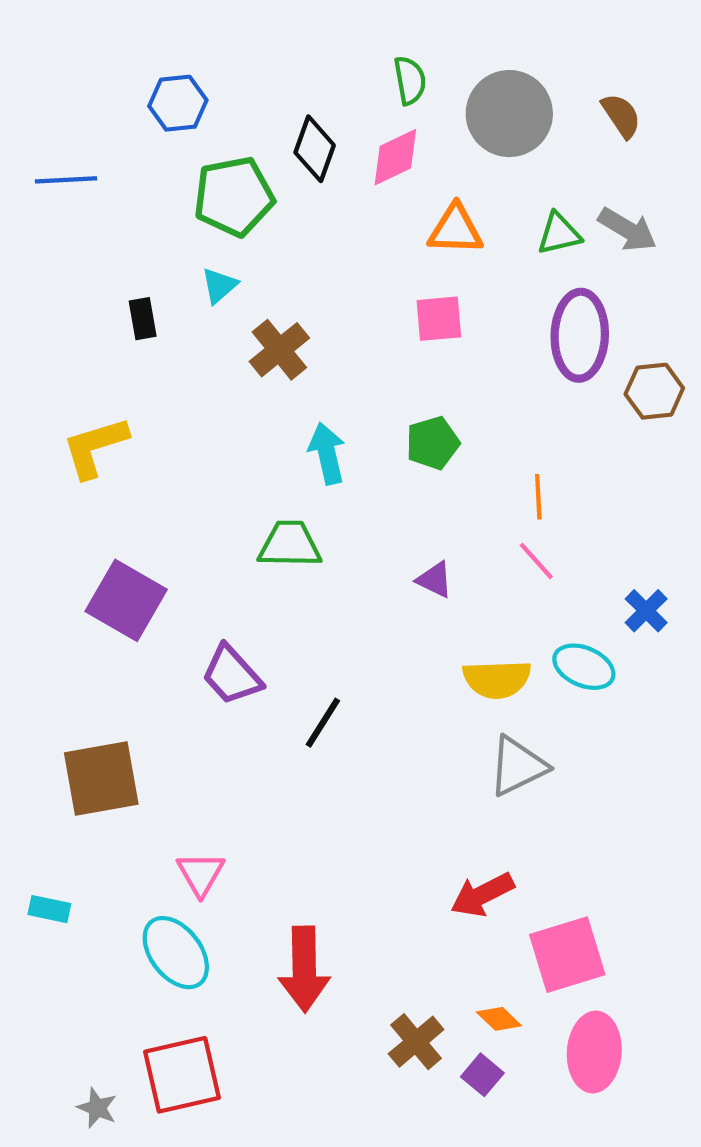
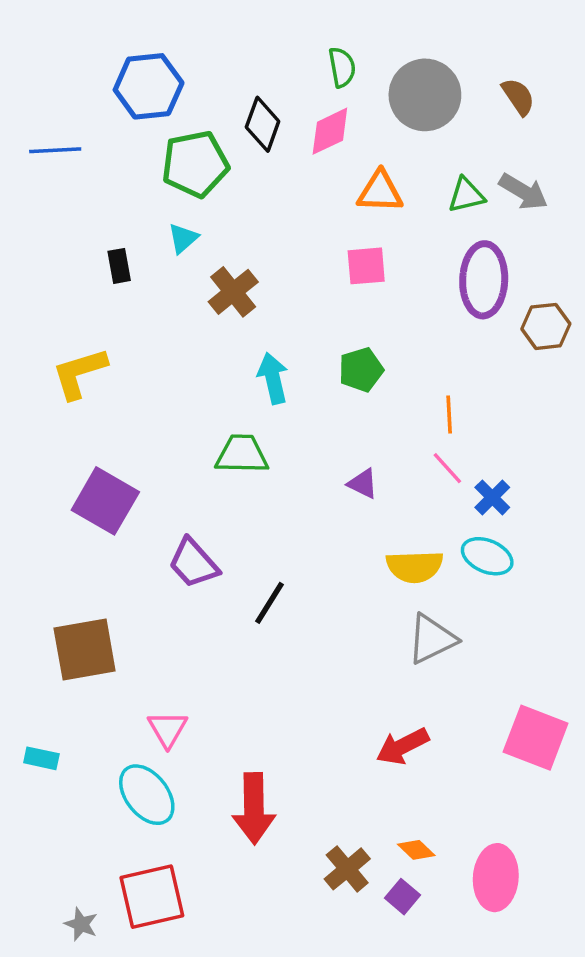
blue hexagon: (178, 103) -> (149, 86), size x1.4
blue cross: (646, 611) -> (492, 497), moved
pink square: (567, 955) -> (536, 738), moved, turned 38

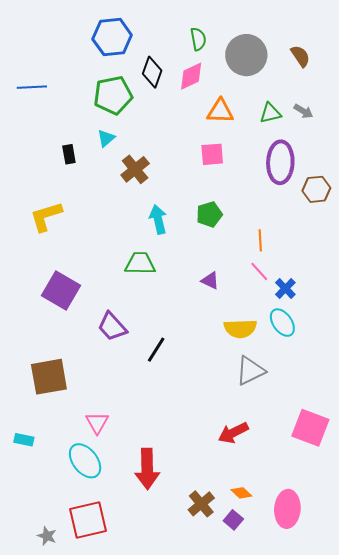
blue hexagon: (149, 86) -> (112, 37), moved
gray arrow: (523, 192) -> (303, 111), size x0.7
cyan ellipse: (487, 556) -> (282, 323), turned 32

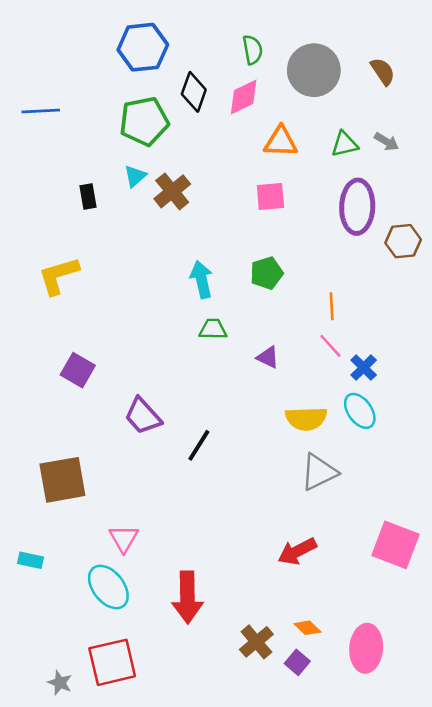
brown cross: (135, 169) -> (172, 191), moved
green trapezoid: (140, 263) -> (213, 329), moved, size x0.7
purple square: (61, 291) -> (78, 370), size x0.7

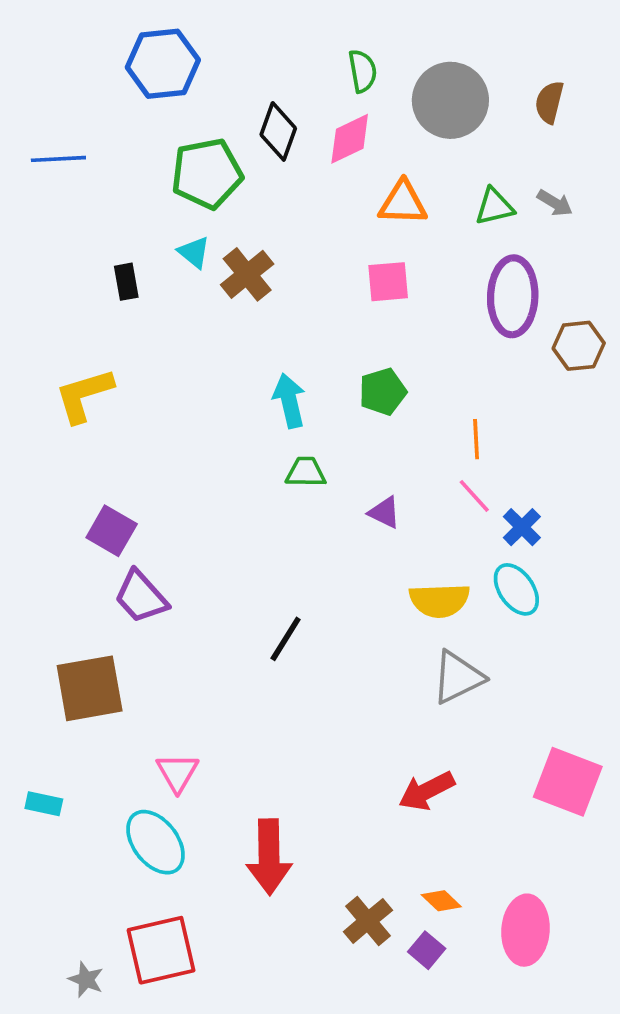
blue hexagon: (143, 47) -> (163, 64), moved
brown semicircle: (383, 71) -> (549, 102), turned -132
cyan triangle: (135, 176) -> (194, 252), turned -40
purple trapezoid: (143, 416) -> (141, 597), moved

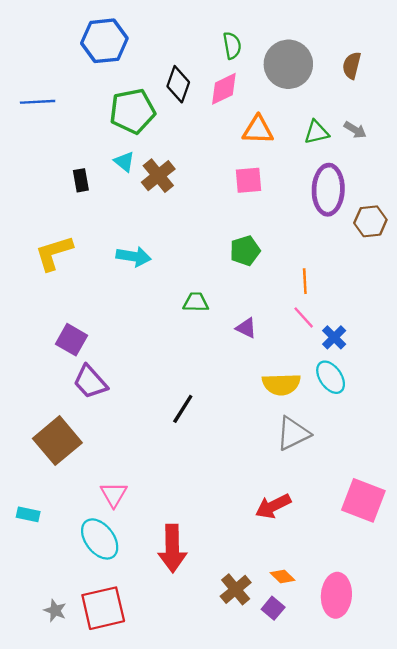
cyan arrow: (289, 401) -> (134, 256), moved, turned 112
brown square: (90, 688) -> (57, 441), turned -30
gray star: (86, 980) -> (55, 610), moved

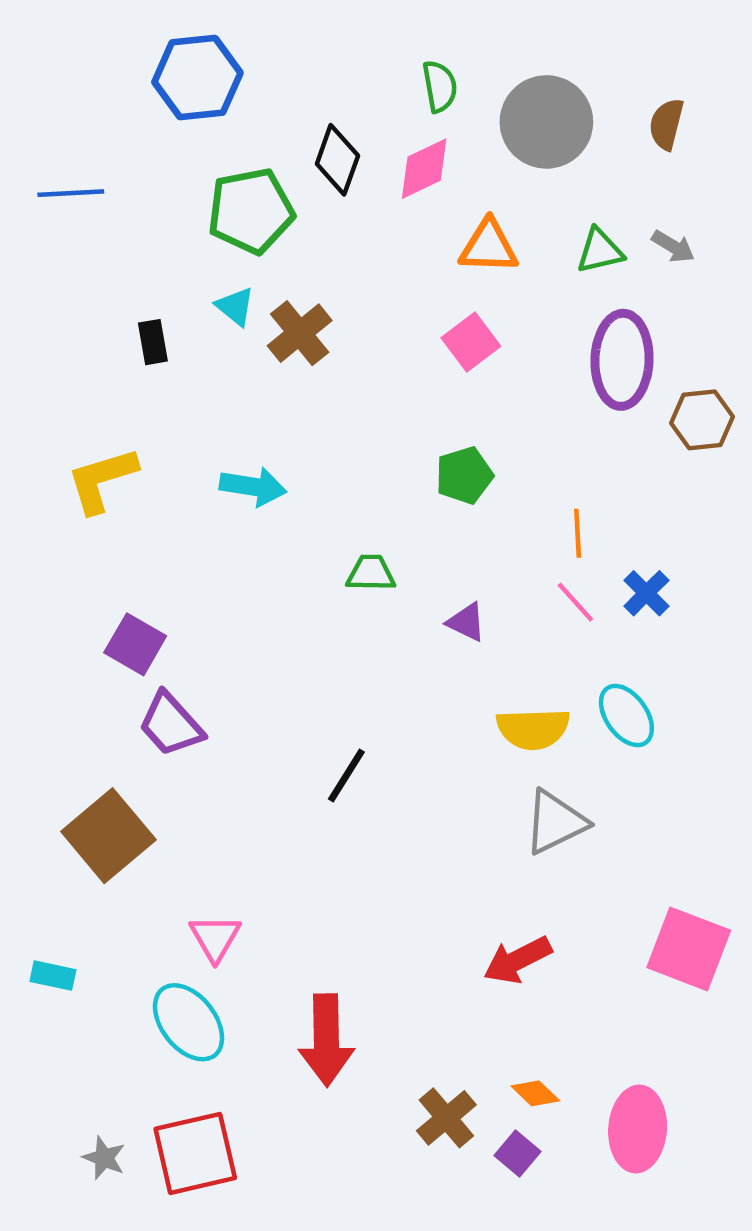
pink square: (249, 180) -> (471, 342), turned -32
blue cross: (334, 337) -> (646, 593), moved

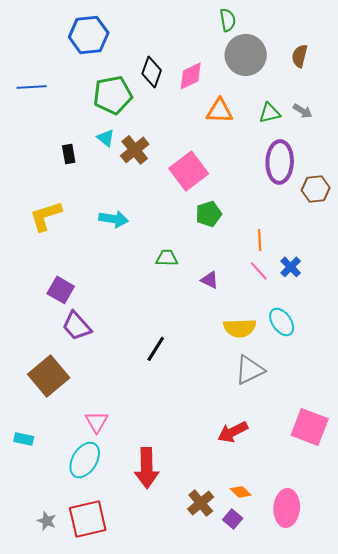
green semicircle: (440, 86) -> (228, 20), moved
pink square: (471, 342) -> (189, 171), moved, size x1.5
cyan ellipse: (189, 1022) -> (85, 460), turned 69

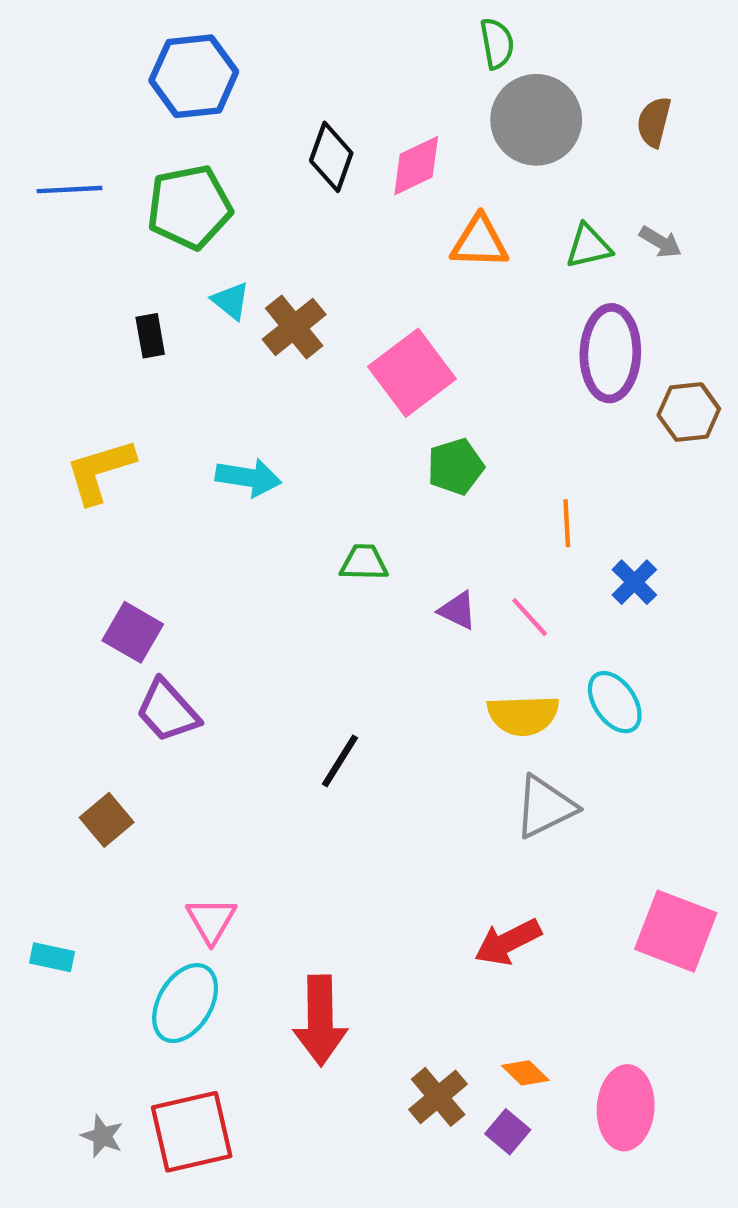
green pentagon: (113, 95) -> (189, 207), moved
pink line: (259, 271) -> (530, 617), moved
brown square: (49, 376) -> (107, 820), size x0.6

